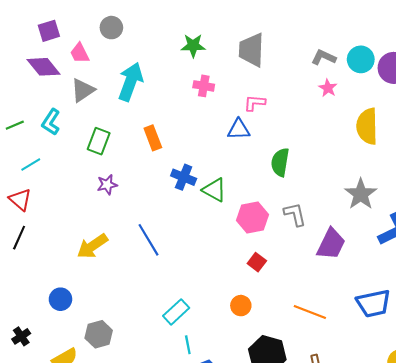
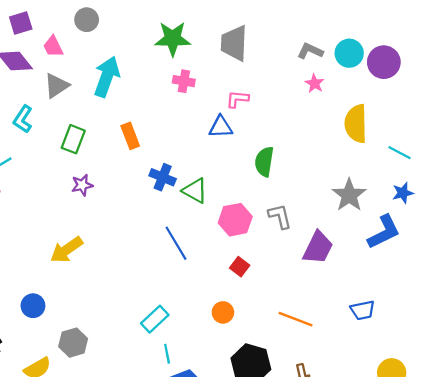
green star: (193, 46) -> (173, 39), size x1.4
blue line: (149, 240) -> (176, 243), moved
blue trapezoid: (373, 303) -> (363, 310), size x0.7

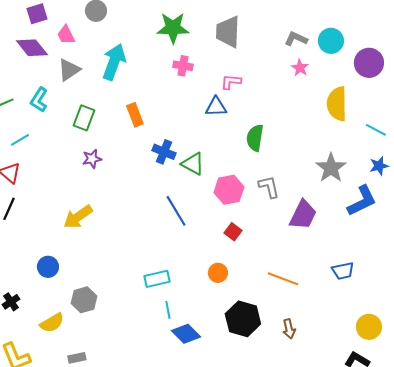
purple circle: (384, 62) -> (369, 63), moved
cyan rectangle: (155, 319) -> (157, 279), turned 30

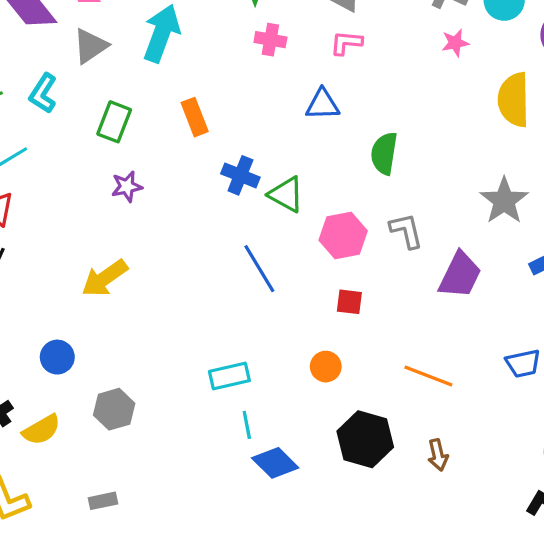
pink star: (300, 68) -> (455, 43), turned 30
pink L-shape: (231, 82) -> (346, 43), moved
red square: (233, 232) -> (349, 302), turned -30
yellow semicircle: (52, 323) -> (41, 430), moved

